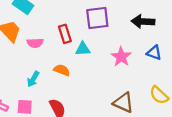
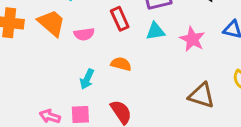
cyan triangle: (83, 49) -> (155, 31), moved

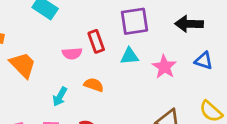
orange trapezoid: (51, 23) -> (23, 65), moved
pink semicircle: (84, 34) -> (72, 53), moved

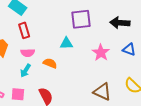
red rectangle: (96, 41) -> (24, 30), moved
pink semicircle: (72, 53) -> (28, 53), moved
cyan triangle: (129, 56) -> (66, 43), moved

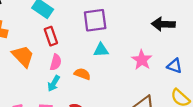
purple square: (81, 19) -> (95, 20), moved
blue triangle: (129, 49) -> (175, 66), moved
pink semicircle: (28, 53) -> (56, 62), turned -72

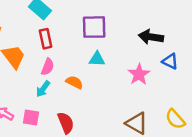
black arrow: (163, 24) -> (151, 37), moved
blue triangle: (175, 66) -> (170, 61), moved

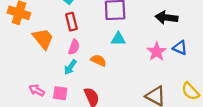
blue triangle: (170, 61) -> (180, 48), moved

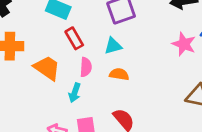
cyan triangle: (118, 39) -> (113, 46), moved
cyan arrow: (70, 67) -> (75, 93), moved

